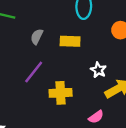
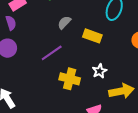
white star: (98, 70) -> (100, 71), moved

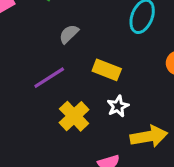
yellow rectangle: (92, 36) -> (107, 70), moved
yellow cross: (70, 79) -> (74, 116), turned 30

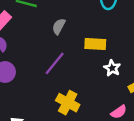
yellow cross: (74, 116) -> (68, 103), moved

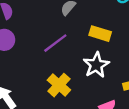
white star: (112, 68) -> (96, 65), moved, size x1.5

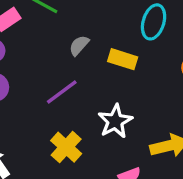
yellow rectangle: (100, 34) -> (123, 59), moved

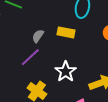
gray semicircle: (79, 45) -> (38, 36), moved

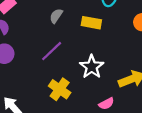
gray semicircle: (38, 36) -> (56, 16), moved

